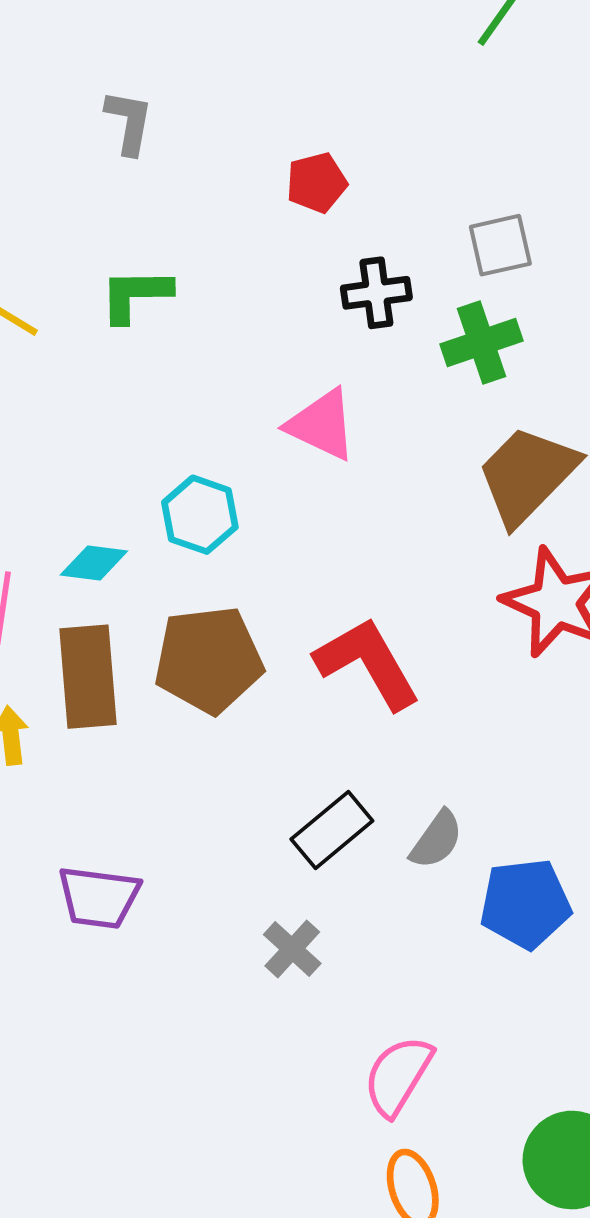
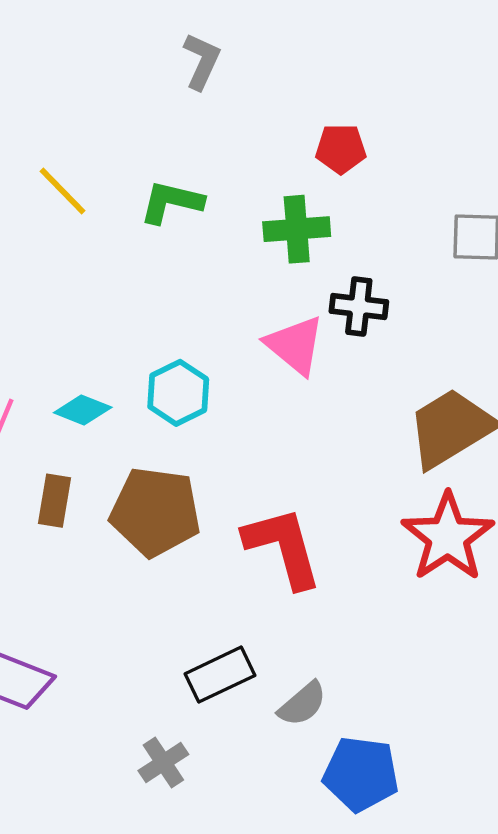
black cross: (376, 293) -> (359, 306), moved
green cross: (481, 342) -> (297, 229), moved
brown rectangle: (88, 677) -> (54, 501), size x0.6

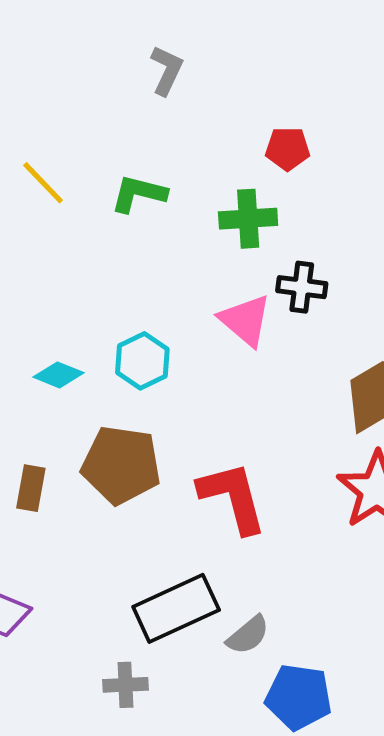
brown rectangle: (54, 501) -> (31, 488), moved
black rectangle: (220, 675) -> (176, 608), size x1.4
gray cross: (163, 763) -> (125, 685), turned 30

